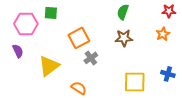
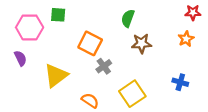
green semicircle: (123, 12) -> (128, 18), moved
orange square: (79, 38) -> (90, 43), turned -35
blue cross: (168, 74) -> (180, 82), moved
yellow square: (135, 82) -> (132, 94), moved, turned -35

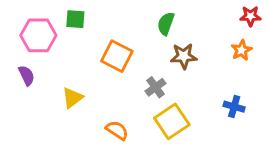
gray cross: (104, 66) -> (156, 87), moved
yellow triangle: (56, 75) -> (72, 98), size x0.7

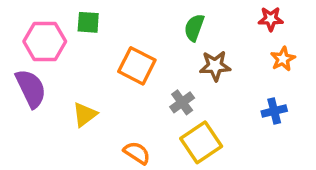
red star: (250, 16) -> (271, 19), moved
purple semicircle: (27, 75) -> (31, 88), size x1.6
blue cross: (234, 107) -> (274, 111), moved, turned -30

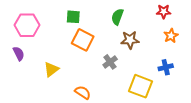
green square: (88, 22) -> (73, 17), moved
purple semicircle: (31, 88) -> (19, 54), size x0.6
yellow square: (201, 142) -> (140, 86), moved, turned -35

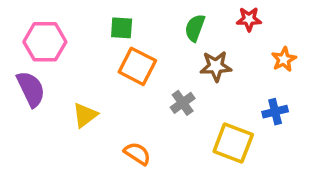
red star: (164, 12) -> (249, 19), moved
purple semicircle: (19, 54) -> (31, 89), size x1.5

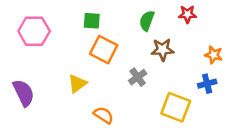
orange star: (284, 59) -> (214, 55), moved, turned -30
purple semicircle: (31, 89) -> (24, 93), moved
yellow triangle: (85, 115) -> (77, 84), moved

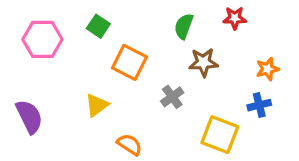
green square: (92, 21) -> (98, 26), moved, turned 30
orange star: (214, 55) -> (268, 69), turned -30

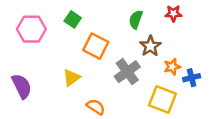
brown star: (203, 62) -> (150, 46), turned -30
orange star: (268, 69) -> (172, 67), moved
gray cross: (172, 97) -> (127, 72), size x1.5

